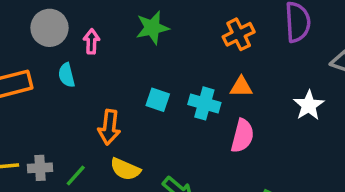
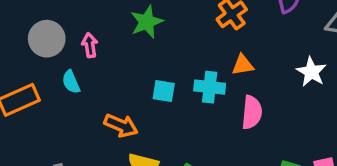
orange arrow: (109, 127) -> (121, 126), turned -64

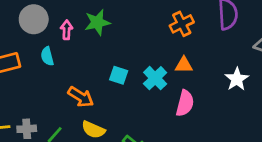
green star: (147, 22) -> (97, 22), moved
cyan cross: (210, 87) -> (155, 78), turned 30

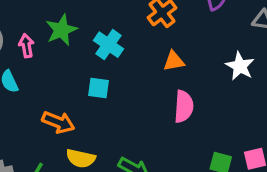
cyan cross: (155, 78) -> (108, 45), moved

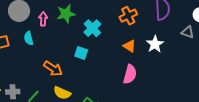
orange triangle: (174, 61) -> (129, 46), turned 32
white star: (240, 66) -> (155, 44), moved

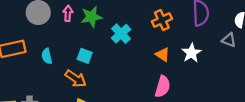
pink arrow: (43, 19) -> (68, 13), moved
cyan semicircle: (29, 38) -> (47, 56), moved
cyan square: (81, 53) -> (85, 56), moved

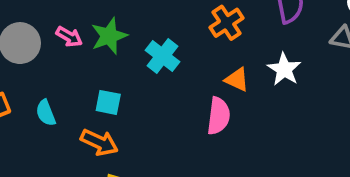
pink arrow: (68, 13) -> (69, 37), turned 126
pink semicircle: (163, 87) -> (218, 116), moved

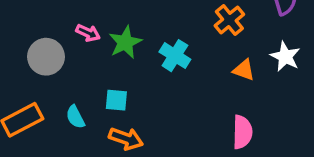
pink arrow: (69, 37) -> (88, 33), moved
cyan square: (108, 102) -> (116, 100), moved
pink semicircle: (218, 116) -> (242, 132), moved

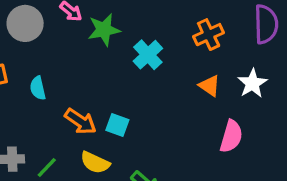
cyan square: (116, 100) -> (117, 125), moved
pink semicircle: (242, 132) -> (231, 136), moved

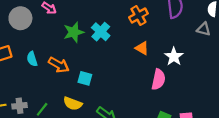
green star: (104, 30) -> (74, 32), moved
white star: (252, 83) -> (174, 57), moved
orange arrow: (81, 121) -> (59, 65), moved

